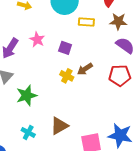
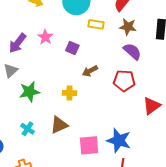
yellow cross: (67, 76) -> (70, 93), moved, turned -32

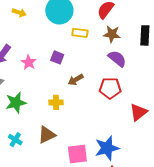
pink star: (45, 37) -> (29, 62), moved
blue star: (119, 140) -> (107, 148), turned -30

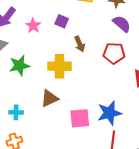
brown arrow: (76, 80) -> (80, 44), turned -84
yellow cross: (56, 102) -> (60, 66), size x1.6
cyan cross: (15, 140) -> (16, 112), moved, turned -32

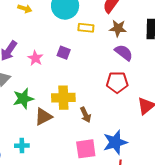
brown arrow: (80, 44) -> (86, 115), moved
brown triangle: (49, 98) -> (43, 117), moved

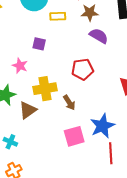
pink star: (35, 58) -> (20, 66), moved
red pentagon: (117, 82) -> (82, 69), moved
cyan cross: (22, 146) -> (10, 142), turned 32

